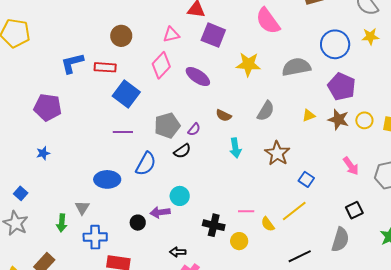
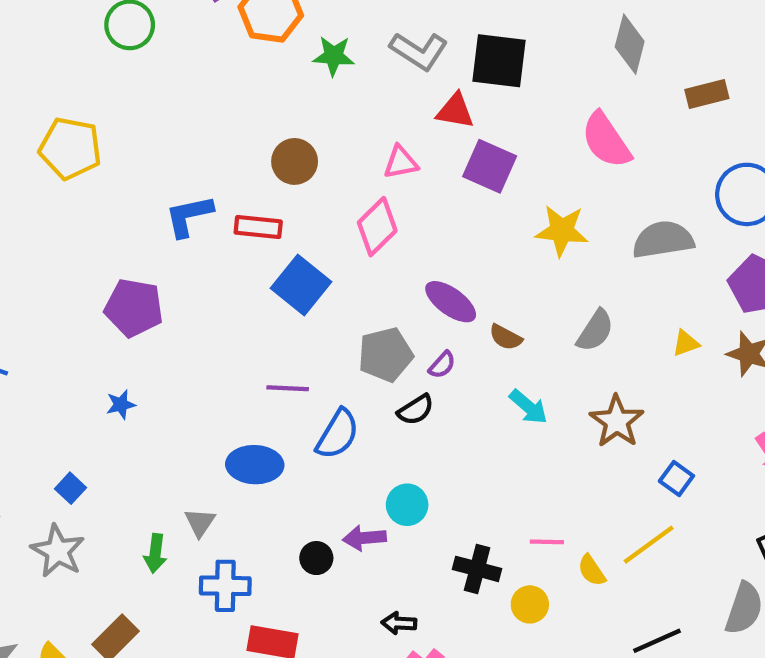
purple ellipse: (198, 77) -> (451, 302), moved
purple line: (123, 132) -> (288, 388), moved
cyan arrow: (235, 148) -> (528, 407), turned -42

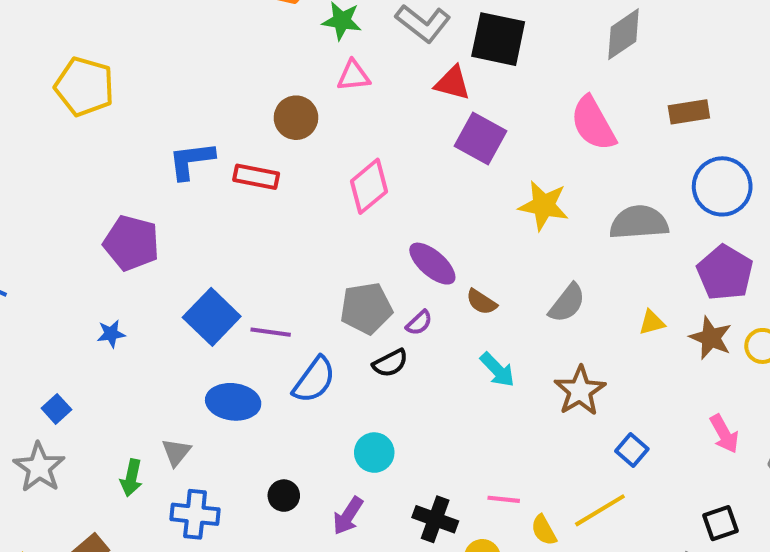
gray diamond: (630, 44) -> (623, 34), turned 36
brown rectangle: (707, 94) -> (689, 112), moved
pink triangle: (401, 162) -> (354, 76), moved
blue square: (301, 285) -> (212, 317), moved
purple arrow: (364, 538) -> (348, 516), moved, turned -57

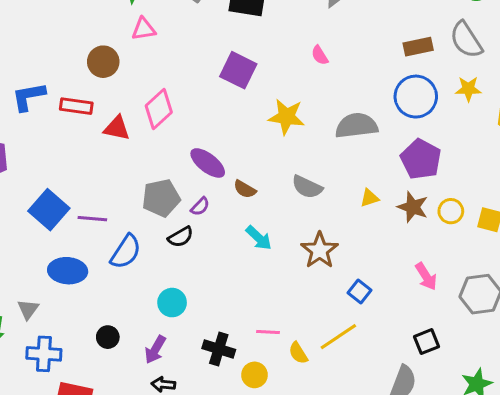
red triangle: (453, 83) -> (117, 128), moved
brown rectangle: (689, 112) -> (418, 47), moved
pink semicircle: (593, 123) -> (320, 55), size x0.5
gray semicircle: (567, 303) -> (307, 187), turned 80

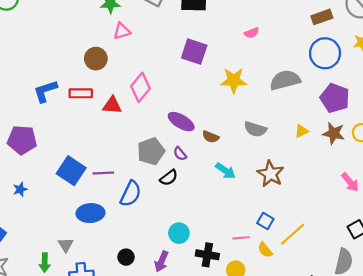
pink semicircle: (320, 55) -> (252, 33), turned -72
purple semicircle: (200, 207) -> (180, 154), turned 104
blue square: (359, 292) -> (265, 221), moved
cyan circle: (172, 303) -> (179, 233), moved

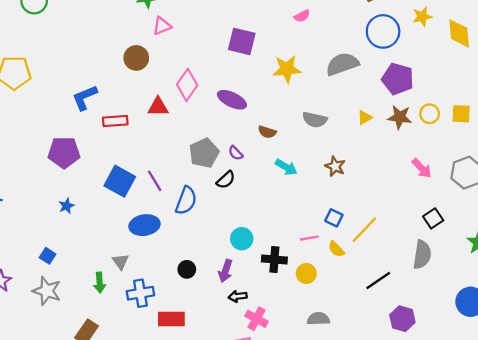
red rectangle: (81, 93) -> (115, 121), moved
purple ellipse: (181, 122) -> (232, 100), moved
purple line: (103, 173) -> (155, 181), turned 66
brown star: (270, 174) -> (335, 166), size x0.7

